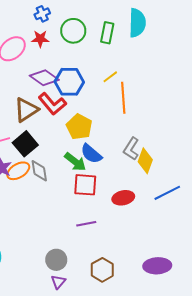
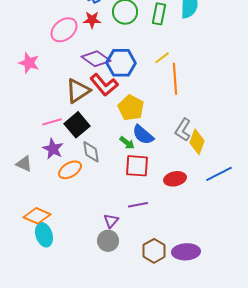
green arrow: (75, 162) -> (127, 143), size x0.7
orange ellipse: (18, 171) -> (70, 170), moved
purple ellipse: (157, 266) -> (186, 252), moved
purple triangle: (58, 282) -> (111, 221), moved

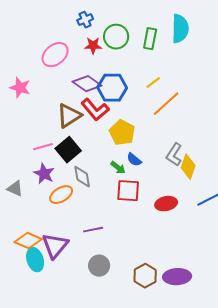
red star: (92, 20) -> (93, 46), moved
orange line: (175, 79) -> (166, 104), turned 52
blue semicircle: (143, 135) -> (134, 160), size x0.7
purple line: (138, 205) -> (93, 230), moved
purple triangle: (111, 221) -> (55, 246), moved, size x1.8

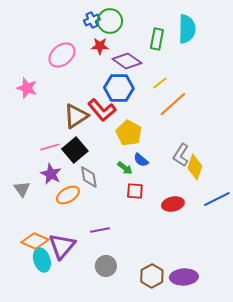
green circle: (116, 37) -> (110, 21), moved
purple diamond: (87, 84) -> (127, 61), moved
gray triangle: (15, 189) -> (22, 189), turned 30
red square: (128, 191) -> (135, 191), size x0.7

